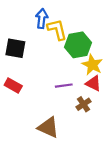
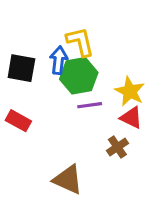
blue arrow: (42, 19) -> (59, 60), moved
green hexagon: (78, 45) -> (79, 76), moved
purple line: (64, 86) -> (90, 105), moved

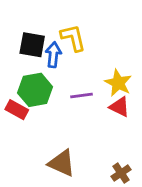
black square: (21, 68) -> (32, 45), moved
green hexagon: (79, 76) -> (35, 90), moved
brown cross: (117, 147) -> (121, 173), moved

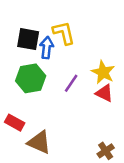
purple line: (82, 96) -> (71, 83), turned -48
red rectangle: (17, 110) -> (15, 123), moved
brown triangle: (62, 163) -> (39, 142), moved

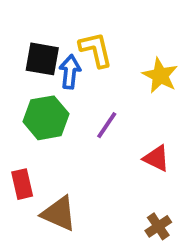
yellow star: (103, 72) -> (160, 75), moved
red triangle: (104, 93) -> (156, 158), moved
red rectangle: (15, 123) -> (22, 184), turned 48

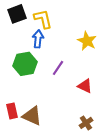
yellow L-shape: (96, 50) -> (43, 19), moved
black square: (42, 59) -> (17, 14), moved, turned -30
red rectangle: (22, 184) -> (12, 111), moved

